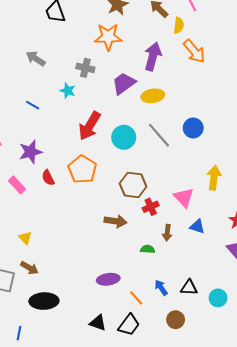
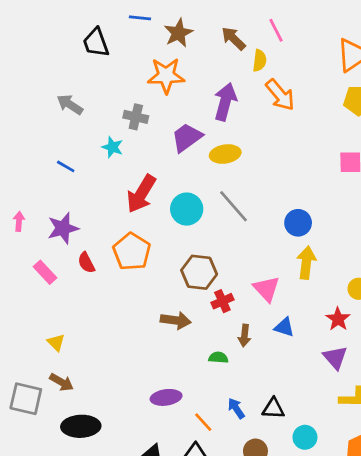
blue circle: (193, 128) -> (298, 223), moved
cyan circle: (218, 298) -> (305, 437), moved

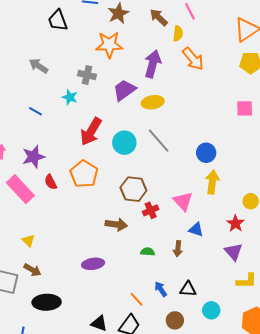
pink rectangle: (45, 272) -> (20, 189), size x1.6
brown arrow: (244, 336) -> (178, 249), moved
purple ellipse: (166, 397) -> (93, 264), moved

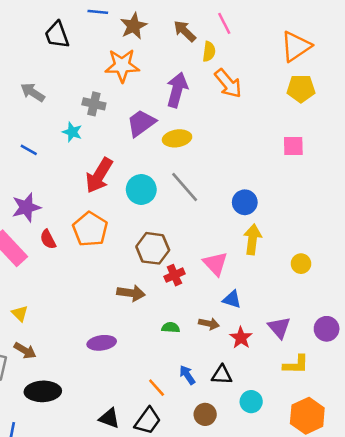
red star: (235, 223) -> (241, 338), moved
brown arrow: (178, 249) -> (209, 324), turned -84

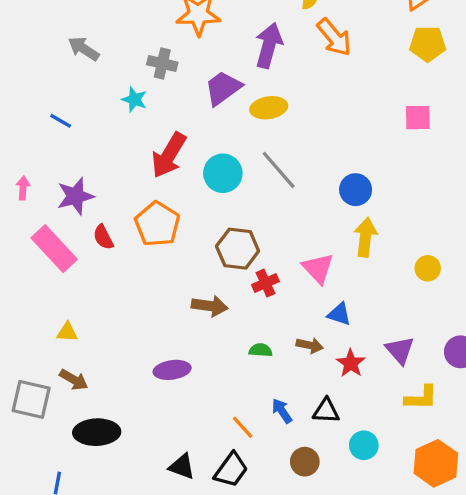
blue line: (29, 150) -> (61, 121), moved
yellow triangle: (20, 313) -> (67, 332), turned -42

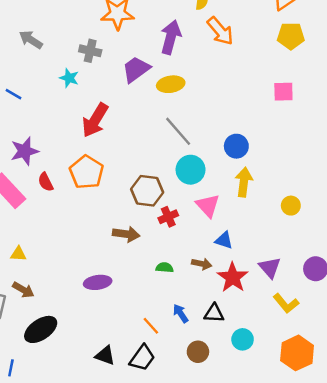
cyan circle: (223, 173) -> (191, 170), moved
red star: (351, 363) -> (233, 277), size x1.4
yellow L-shape: (421, 398) -> (286, 303), turned 50
black ellipse: (97, 432) -> (41, 329), turned -32

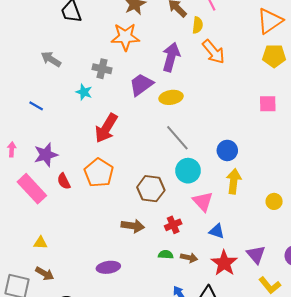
red cross: (168, 217) -> (173, 225), moved
brown arrow: (202, 264) -> (189, 258), moved

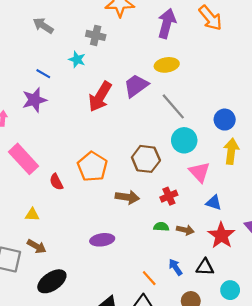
purple trapezoid: (141, 85) -> (136, 86), moved
blue line: (36, 106) -> (43, 74), moved
purple star: (46, 155) -> (34, 100), moved
orange pentagon: (99, 173) -> (92, 167), moved
red semicircle: (64, 181) -> (56, 182), moved

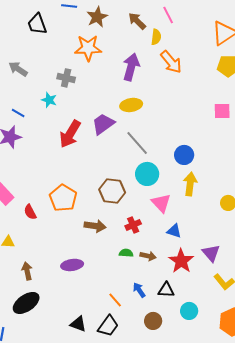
brown arrow: (37, 246) -> (27, 271), moved, turned -132

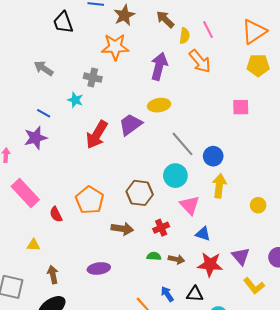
pink line: (168, 15) -> (208, 30), moved
pink square: (222, 111) -> (241, 107), moved
gray line: (137, 143) -> (183, 144), moved
red star: (181, 261) -> (210, 264), turned -30

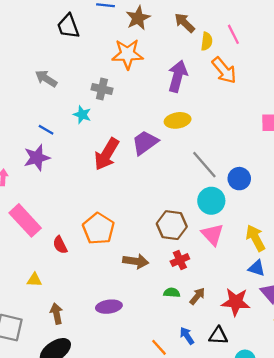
cyan circle: (175, 176) -> (211, 201), moved
yellow arrow: (219, 186) -> (256, 238), moved, turned -35
brown hexagon: (140, 193) -> (172, 225), moved
blue triangle: (203, 234) -> (257, 268), moved
brown arrow: (176, 259) -> (197, 296), turned -63

